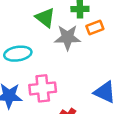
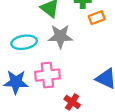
gray star: (67, 37) -> (60, 36), moved

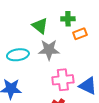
pink cross: (47, 75) -> (63, 80), moved

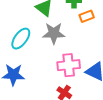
cyan ellipse: (18, 55) -> (21, 39), turned -45

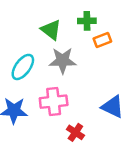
pink cross: (69, 65) -> (54, 102), moved

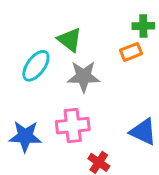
green cross: (87, 21) -> (143, 26), moved
cyan ellipse: (23, 67) -> (36, 66), moved

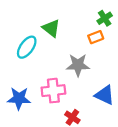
green cross: (143, 26) -> (105, 18), turned -32
gray star: (83, 77) -> (78, 65), moved

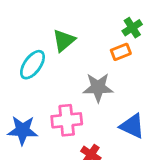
green triangle: (51, 28) -> (64, 40), turned 42

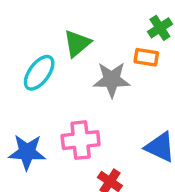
orange rectangle: (121, 52) -> (146, 57), turned 30
gray star: (98, 87) -> (112, 80), moved

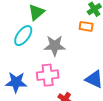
green triangle: (77, 43) -> (36, 12), moved
gray star: (112, 80) -> (55, 46), moved

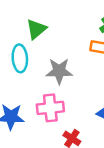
cyan ellipse: (23, 36) -> (20, 58), turned -40

